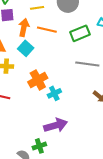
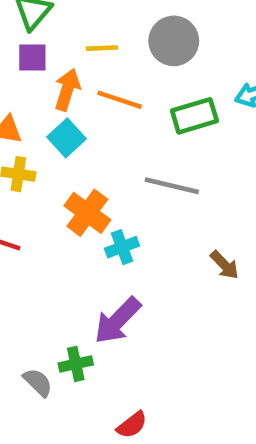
gray line: (87, 64) -> (172, 186), moved
orange cross: (38, 80) -> (87, 213), turned -30
purple arrow: (56, 125) -> (118, 320), turned 145

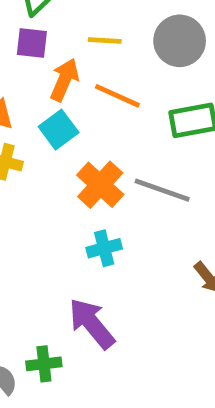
orange cross: (87, 213) -> (100, 185), moved
purple arrow: (118, 320) -> (92, 323), turned 90

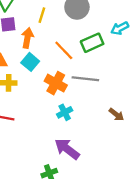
yellow line: (105, 41) -> (42, 15), turned -63
orange line: (117, 96) -> (64, 50), moved, turned 35

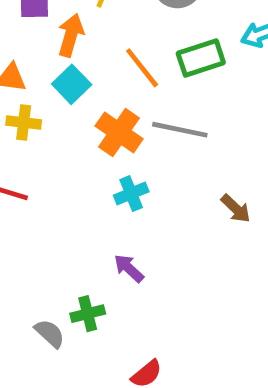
purple arrow: (67, 149) -> (129, 268), size x0.6

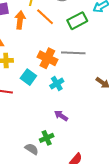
orange line: (142, 68) -> (45, 17), moved
cyan square: (72, 84) -> (28, 77), moved

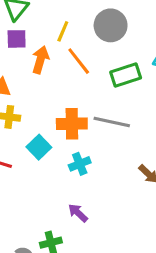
orange cross: (47, 58) -> (72, 124), turned -36

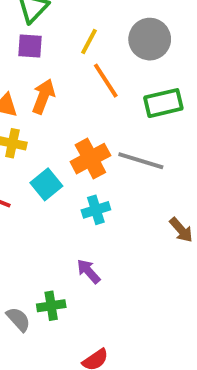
orange arrow: (40, 60) -> (43, 96), moved
orange cross: (72, 124) -> (90, 159), turned -32

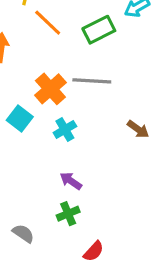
green cross: (51, 306) -> (68, 214), moved

